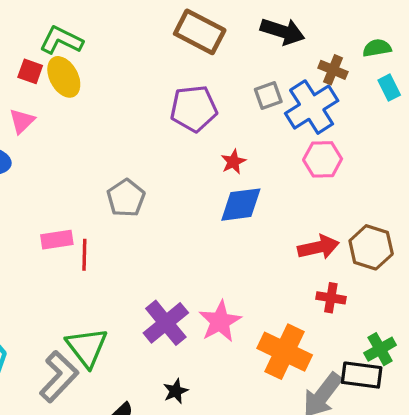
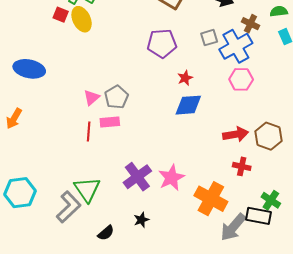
pink triangle: (22, 121) -> (91, 97), moved
pink rectangle: (57, 240) -> (110, 122), moved
green cross: (380, 349) -> (271, 200), turned -30

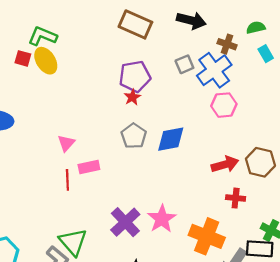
red star: (185, 78) -> (132, 97), moved
gray pentagon: (117, 97) -> (134, 136), moved

